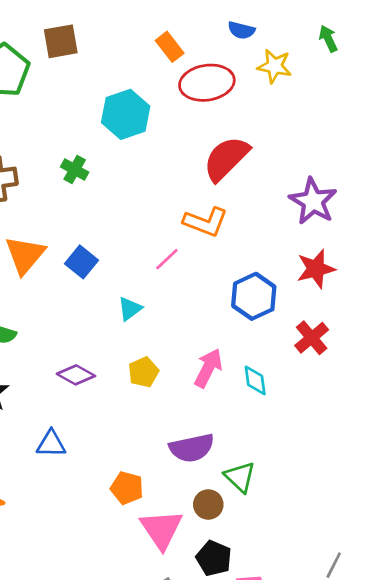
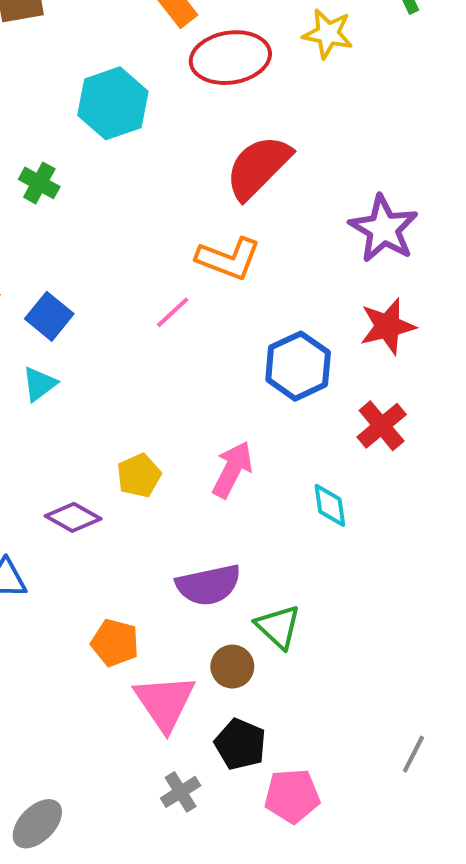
cyan triangle: (130, 309) -> (39, 384), moved
purple diamond: (76, 375) -> (73, 517), moved
cyan diamond: (255, 380) -> (330, 505), moved

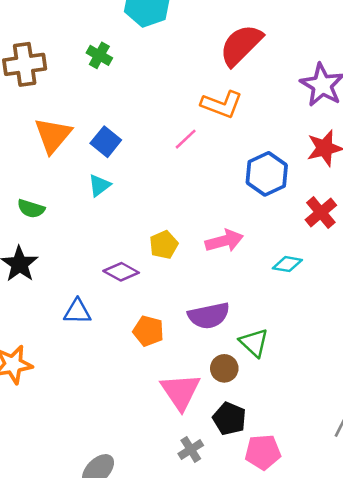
pink arrow: (232, 470) -> (224, 241), turned 48
cyan diamond: (330, 505) -> (287, 264), turned -72
orange pentagon: (115, 643) -> (148, 331), moved

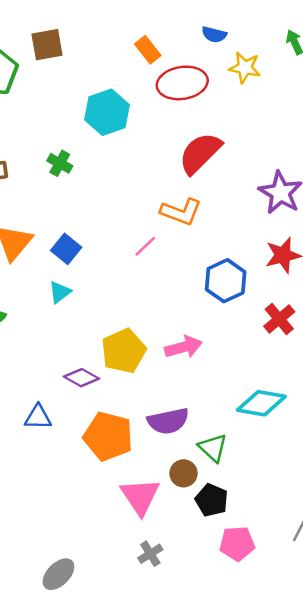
yellow pentagon: (164, 245) -> (124, 351), size x1.6
cyan diamond: (287, 264) -> (261, 403), moved, size x1.6
orange pentagon: (148, 331) -> (108, 436), size x1.6
black pentagon: (229, 419) -> (212, 500), moved
pink pentagon: (263, 452) -> (237, 544), moved

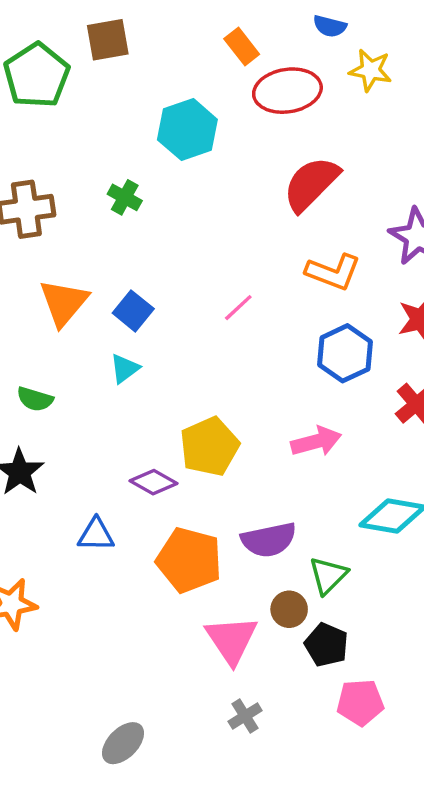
orange L-shape: (181, 212) -> (333, 272), moved
pink arrow: (184, 347) -> (316, 441), moved
green triangle: (213, 448) -> (328, 575), turned 32

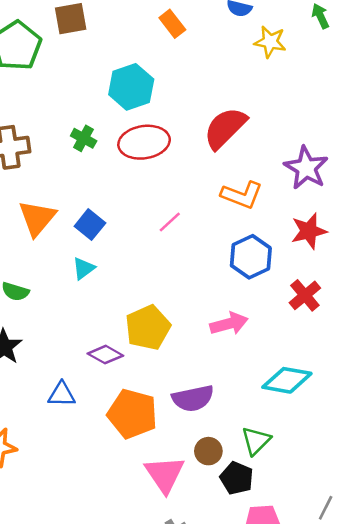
red ellipse: (287, 91) -> (144, 142), moved
green triangle: (328, 575) -> (256, 441), moved

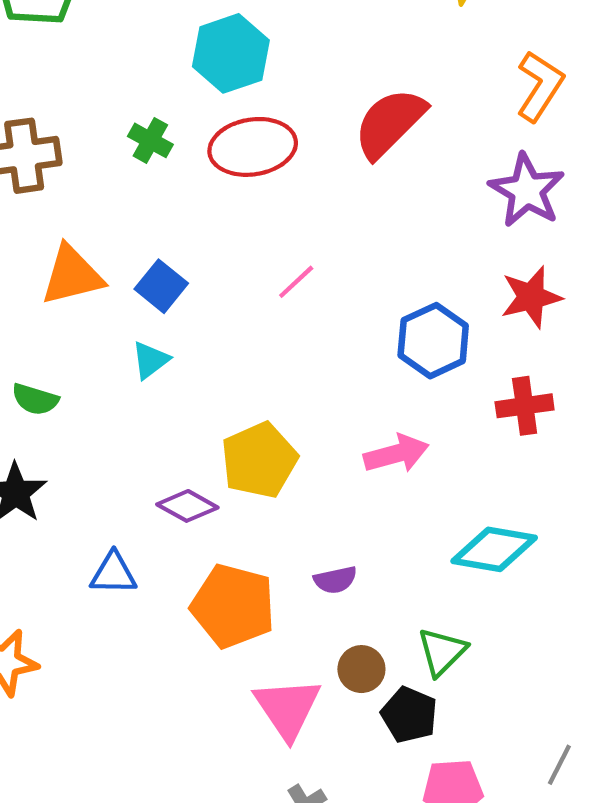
orange L-shape: (242, 195) -> (540, 86), moved, turned -78
orange triangle: (37, 218) -> (72, 275), turned 36
red cross: (305, 295) -> (525, 406), turned 32
purple semicircle: (193, 398) -> (335, 580), size x0.6

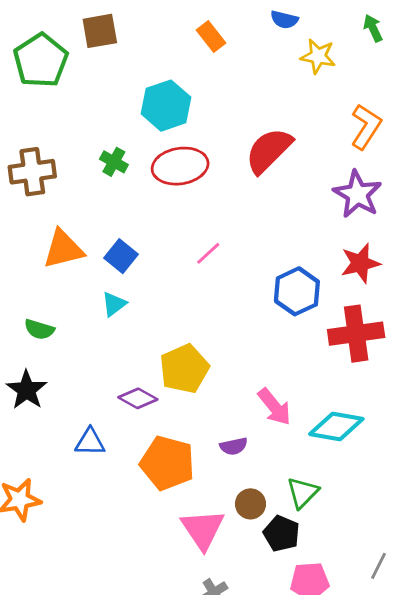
red cross: (525, 406) -> (356, 334), size x1.5
pink arrow: (396, 454) -> (274, 407), moved, turned 66

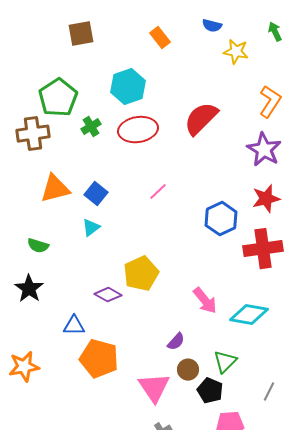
green pentagon: (41, 60) -> (58, 98), moved
green cross: (114, 162) -> (91, 127), turned 30
purple semicircle: (234, 446) -> (176, 342), moved, turned -36
orange pentagon: (167, 463) -> (99, 359), moved
gray line: (379, 566) -> (269, 392), moved

